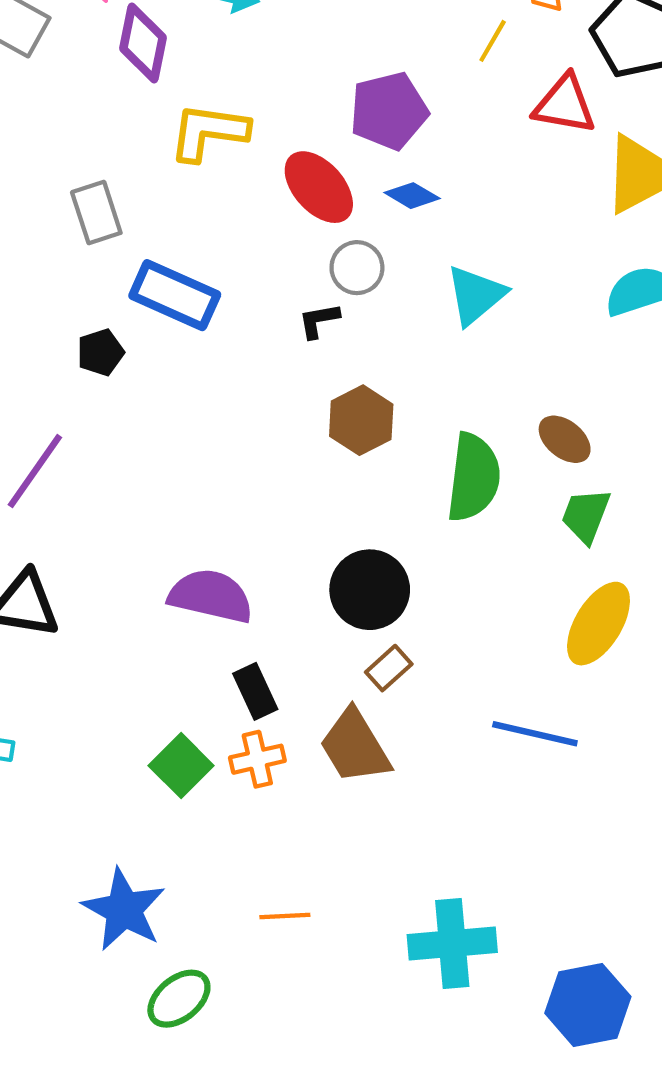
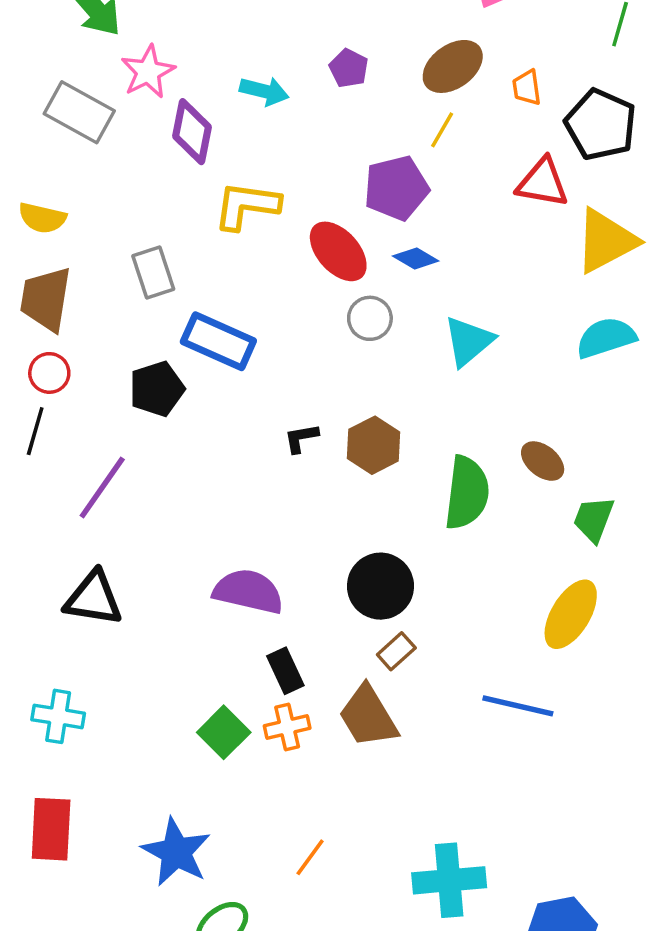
yellow line: (493, 41) -> (442, 130), moved
black L-shape: (319, 321) -> (301, 438), moved
black pentagon: (101, 352) -> (157, 389), size x1.4
green trapezoid: (586, 516) -> (594, 519), moved
orange line: (285, 916) -> (310, 857), turned -51

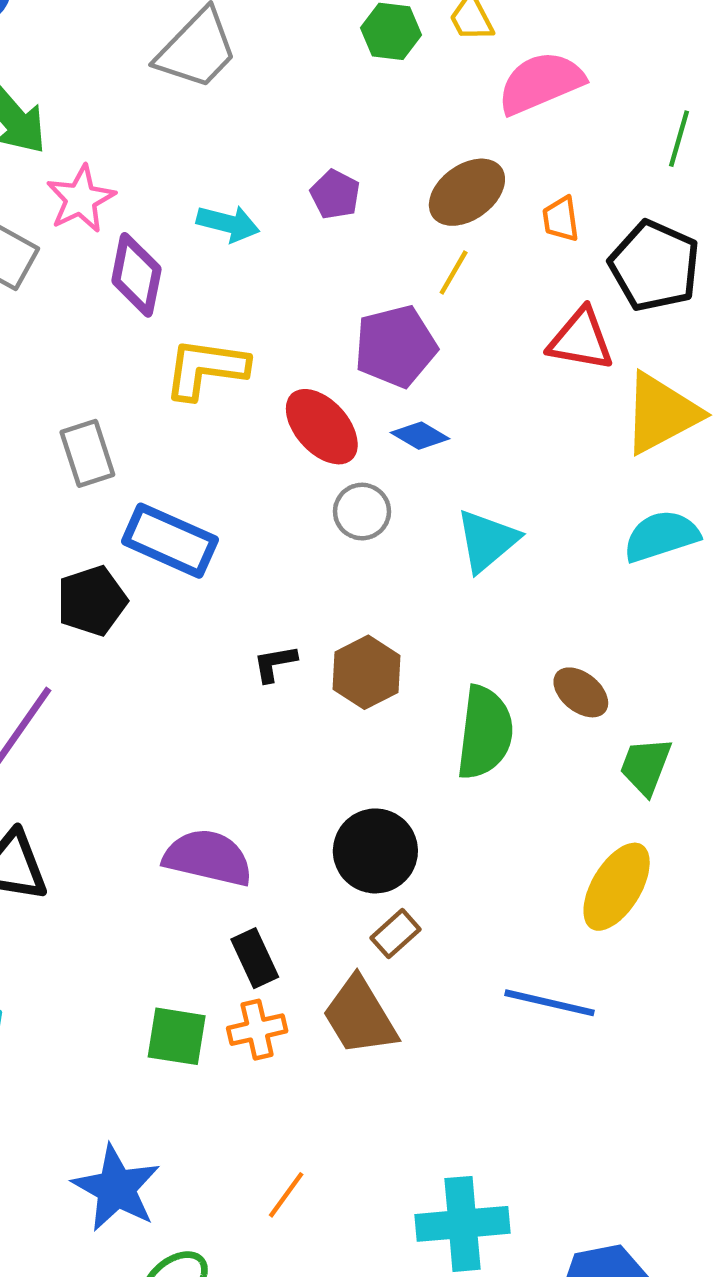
green square: (224, 732) -> (177, 1036), turned -36

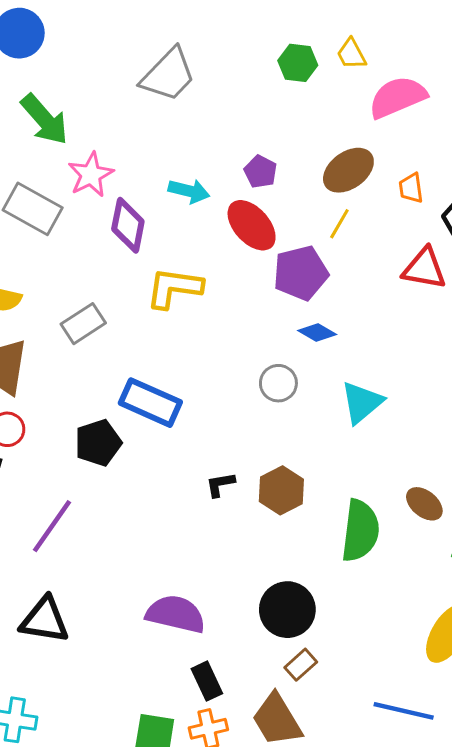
red ellipse: (322, 427) -> (252, 225), moved
gray rectangle: (87, 453) -> (83, 324), moved, turned 75

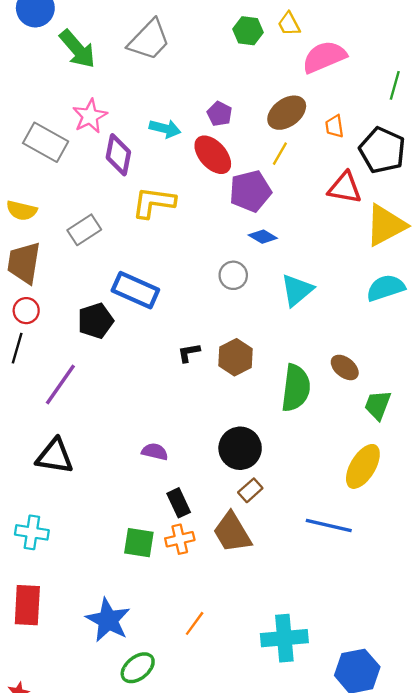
green arrow: (45, 120) -> (77, 49), moved
purple semicircle: (176, 614) -> (155, 452), size x0.6

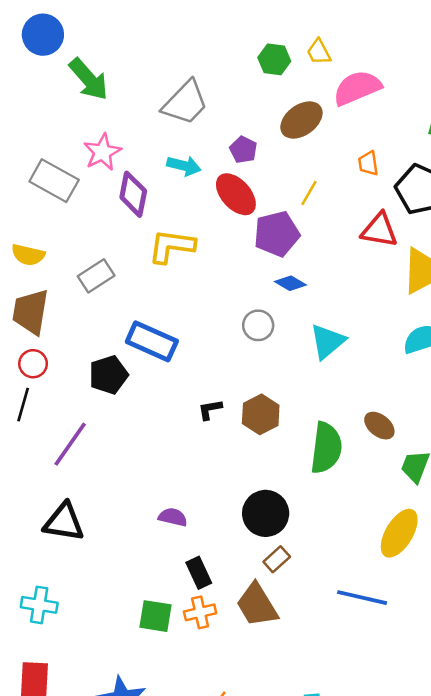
gray trapezoid: (149, 40) -> (185, 103), moved
brown ellipse: (287, 113) -> (301, 120), moved

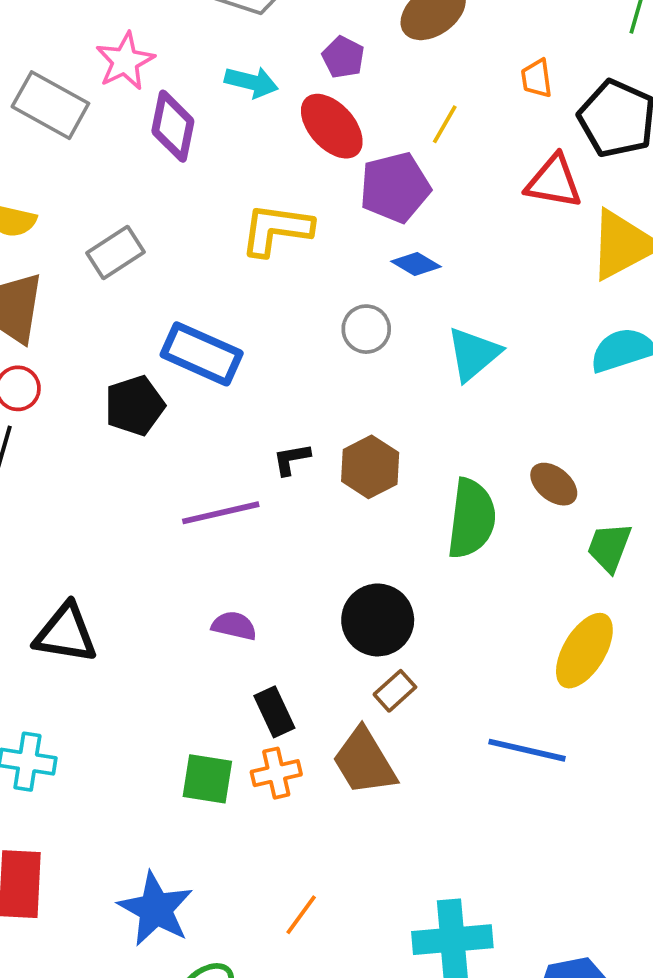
yellow L-shape: (172, 246) -> (276, 230), moved
purple line: (70, 444) -> (221, 513), moved, turned 42

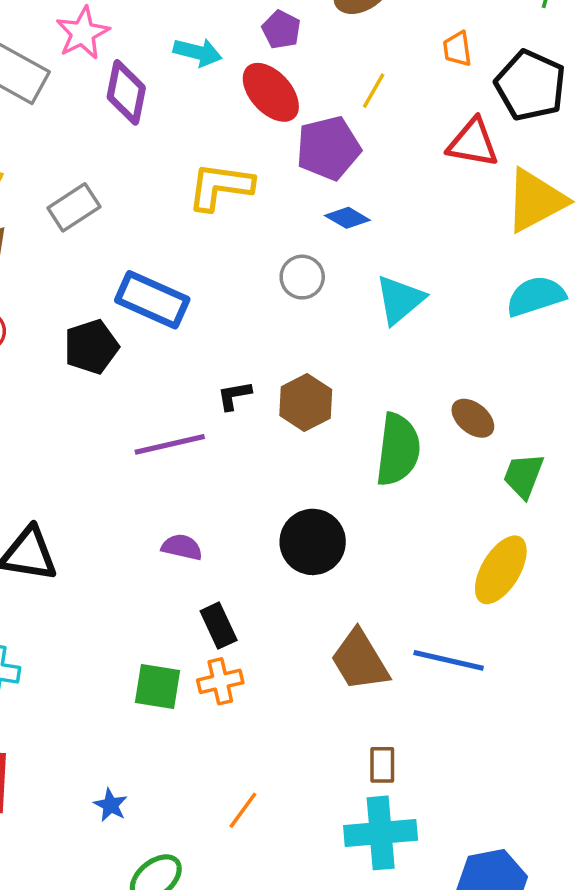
brown rectangle: (395, 691) -> (382, 765), moved, turned -48
brown trapezoid: (364, 762) -> (360, 660), moved
blue star: (156, 909) -> (111, 805), size x0.5

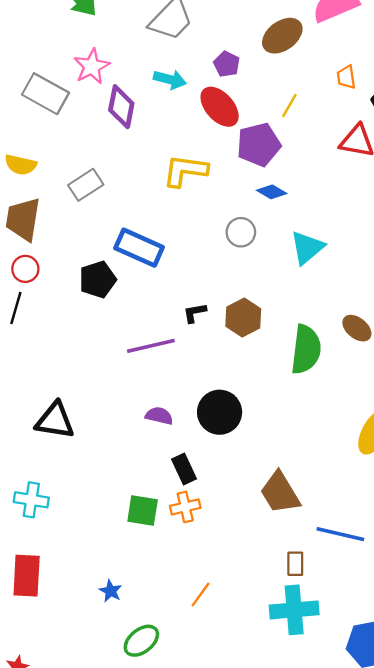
black circle: (313, 542) -> (220, 412), moved
blue line: (449, 660) -> (340, 534), moved

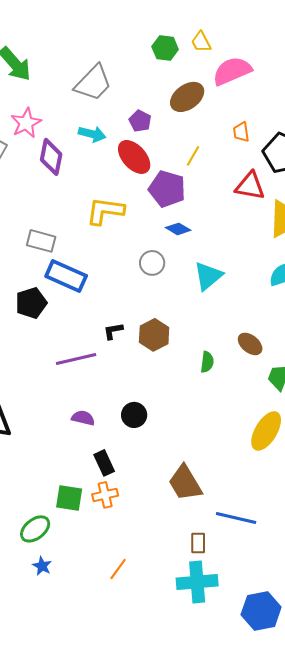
purple pentagon: (259, 145) -> (167, 189), turned 30
gray rectangle: (86, 185) -> (41, 241), moved, turned 48
green semicircle: (306, 349) -> (207, 362), size x0.5
black circle: (220, 412) -> (134, 415), size x0.7
green ellipse: (141, 641) -> (35, 529), moved

